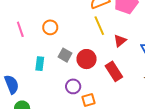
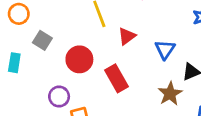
orange circle: (50, 27) -> (19, 14), moved
gray square: (65, 55) -> (42, 40), moved

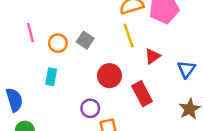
orange circle: (19, 14) -> (58, 43), moved
gray square: (42, 40) -> (85, 40), moved

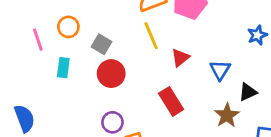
orange circle: (58, 43) -> (68, 27), moved
red circle: (109, 76) -> (111, 74), moved
cyan rectangle: (51, 77) -> (63, 68), moved

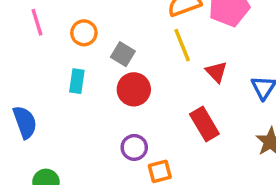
pink line: (38, 40) -> (37, 22), moved
red triangle: (180, 58) -> (216, 72), turned -36
blue semicircle: (25, 118) -> (25, 122), moved

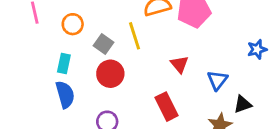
yellow line: (182, 45) -> (135, 36), moved
blue semicircle: (25, 122) -> (65, 95), moved

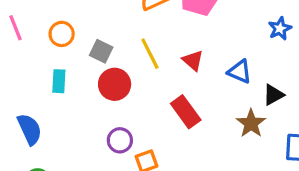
yellow line: (135, 36) -> (150, 54), moved
blue triangle: (217, 80) -> (240, 72), turned -35
blue semicircle: (65, 95) -> (30, 129), moved

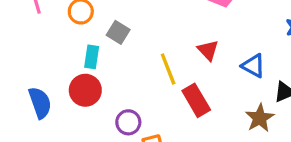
yellow line: (150, 54) -> (168, 69), moved
cyan rectangle: (59, 81) -> (92, 57), moved
red circle: (115, 84) -> (85, 90), moved

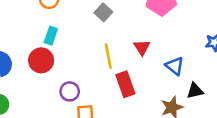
gray square: (118, 32) -> (103, 12), moved

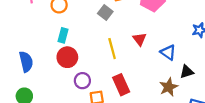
red circle: (41, 60) -> (67, 57), moved
red rectangle: (125, 84) -> (121, 85), moved

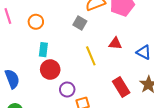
red triangle: (140, 39) -> (115, 44), turned -40
red rectangle: (121, 85) -> (121, 87), moved

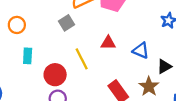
gray square: (80, 23) -> (67, 23), turned 32
red circle: (50, 70) -> (55, 75), moved

